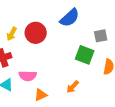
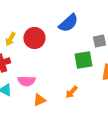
green square: (85, 55) -> (83, 60), turned -30

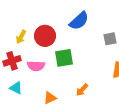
green square: (83, 60) -> (64, 58), moved
pink semicircle: (26, 81) -> (36, 66), moved

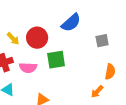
yellow arrow: (21, 37) -> (13, 39), turned -72
orange arrow: (82, 90) -> (97, 92), moved

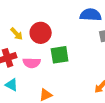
blue semicircle: (71, 23) -> (91, 15), moved, turned -135

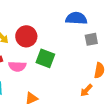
green square: (60, 55) -> (45, 58), turned 30

